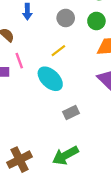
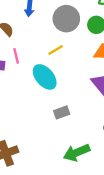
gray circle: (66, 18) -> (66, 19), size x1.5
green arrow: (65, 155) -> (77, 153), moved

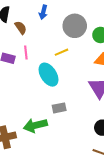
green arrow: (77, 153) -> (35, 125), moved

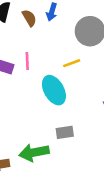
brown semicircle: (21, 28) -> (29, 18), moved

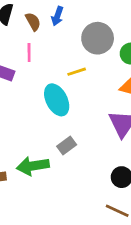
pink line: (27, 61) -> (29, 53), moved
gray rectangle: (65, 132) -> (67, 146), turned -30

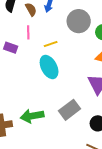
yellow line: (77, 72) -> (51, 44), moved
gray rectangle: (67, 146) -> (70, 110), moved, size x1.5

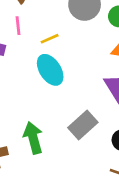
green arrow: (32, 116) -> (33, 138), turned 90

